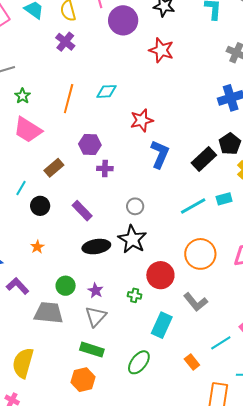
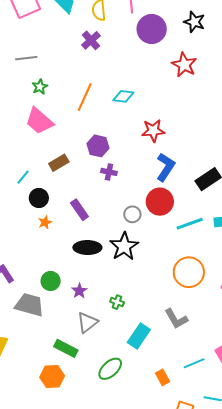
orange star: (37, 247) -> (45, 222), moved
red circle: (160, 275) -> (160, 202), moved
gray triangle: (96, 317) -> (87, 322), moved

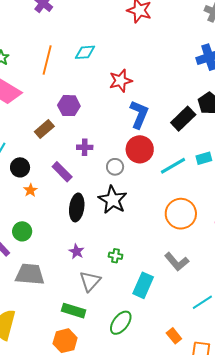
brown rectangle: (59, 163) -> (44, 129), moved
purple cross: (109, 172) -> (85, 147), moved
black ellipse: (87, 248) -> (77, 207), turned -72
green circle: (51, 281) -> (22, 231), moved
orange rectangle: (162, 377) -> (174, 336), moved

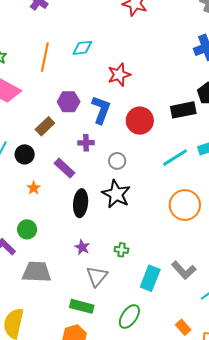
blue L-shape: (139, 114) -> (101, 110), moved
black rectangle: (183, 119) -> (183, 110), turned 35
red circle: (140, 149) -> (140, 121), moved
black circle: (20, 167) -> (25, 154), moved
gray L-shape: (177, 262) -> (184, 270), moved

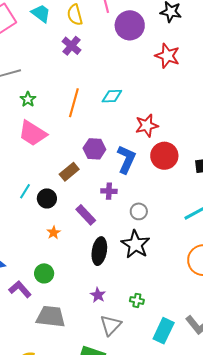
red circle: (140, 121) -> (164, 156), moved

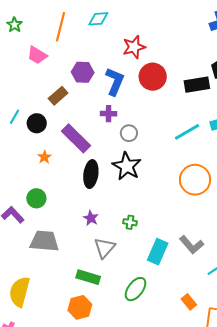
pink trapezoid: (33, 133) -> (37, 55), moved, size x0.7
purple cross: (109, 191) -> (109, 114), moved
purple rectangle: (86, 215) -> (76, 138), size x1.4

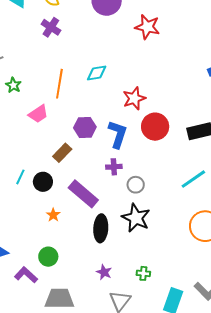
pink trapezoid: (37, 55) -> (38, 114), turned -60

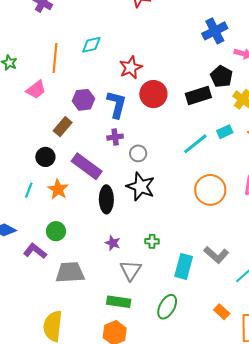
cyan line: (20, 177) -> (29, 190), moved
orange star: (53, 215) -> (58, 189), size x1.5

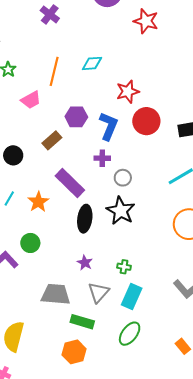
black circle: (45, 157) -> (13, 155), moved
cyan rectangle: (184, 266) -> (132, 297), moved
gray trapezoid: (70, 272) -> (56, 294), moved

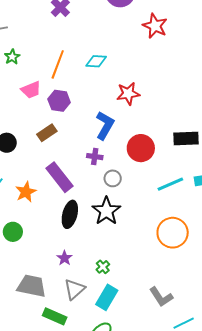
purple hexagon: (76, 117) -> (59, 101), moved
red circle: (146, 121) -> (141, 148), moved
green cross: (124, 267) -> (103, 267), turned 32

